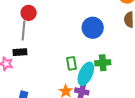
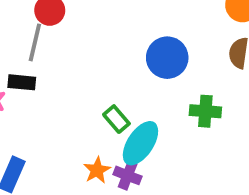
green rectangle: (72, 63) -> (116, 119), turned -40
green cross: (103, 63) -> (205, 111), moved

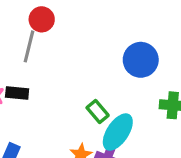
black rectangle: (22, 82) -> (17, 93), moved

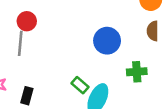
black rectangle: (17, 93) -> (27, 96), moved, turned -72

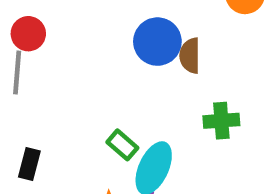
brown semicircle: (153, 31) -> (190, 56), moved
blue circle: (107, 41) -> (157, 42), moved

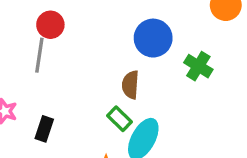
brown semicircle: (190, 56) -> (130, 85), moved
green cross: (221, 121) -> (198, 66), moved, turned 32

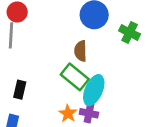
green rectangle: (120, 119) -> (75, 77), size x1.5

